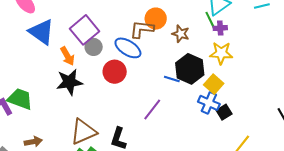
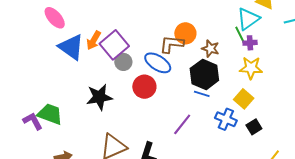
orange arrow: (67, 56) -> (94, 40), moved, turned 60
black hexagon: (190, 69) -> (204, 74), moved
blue cross: (209, 103) -> (226, 119), moved

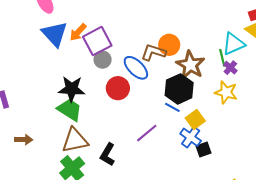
purple cross: (250, 43) -> (230, 68), turned 32
brown star: (210, 49) -> (190, 65), size x1.6
yellow square: (244, 99) -> (195, 120), moved
green trapezoid: (50, 114) -> (70, 110), moved
black square: (254, 127) -> (204, 150), moved

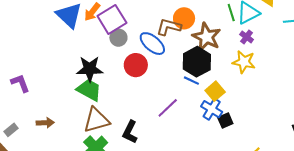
green line: (222, 58) -> (231, 13), moved

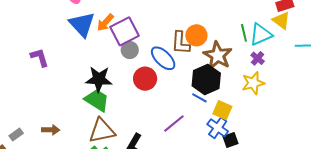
brown L-shape: (169, 27) -> (181, 43), turned -105
yellow star: (244, 62) -> (253, 83), turned -30
purple L-shape: (20, 83) -> (40, 57), moved
yellow square: (215, 91) -> (222, 110), turned -30

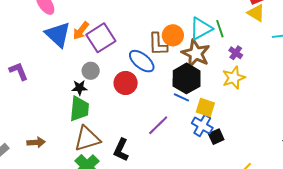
cyan triangle: (261, 35) -> (201, 29), moved
gray circle: (130, 50) -> (91, 71), moved
black star: (99, 79) -> (80, 88), size x0.6
green trapezoid: (97, 100) -> (79, 109), turned 68

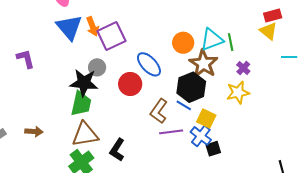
orange arrow: (81, 31) -> (93, 26), turned -66
brown L-shape: (158, 44) -> (159, 111), moved, turned 30
black star: (80, 88) -> (84, 83), size x1.8
purple line: (158, 125) -> (171, 132), moved, turned 30

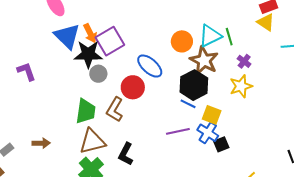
black star: (84, 83) -> (88, 54), moved
brown L-shape: (159, 111) -> (115, 109), moved

